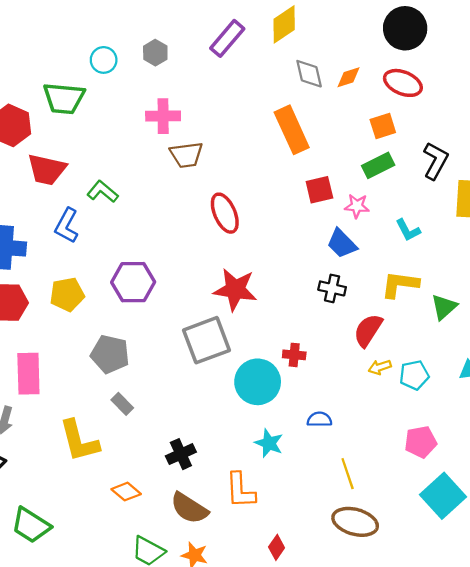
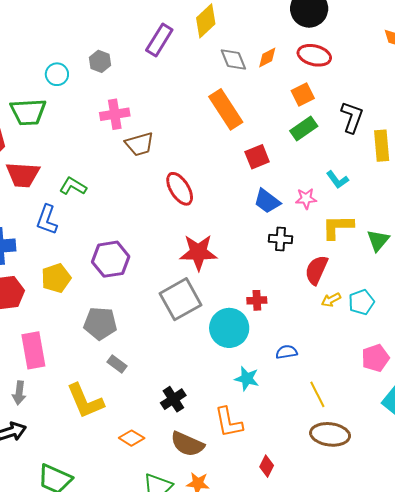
pink star: (357, 206) -> (306, 199), moved
blue trapezoid: (342, 244) -> (267, 201), moved

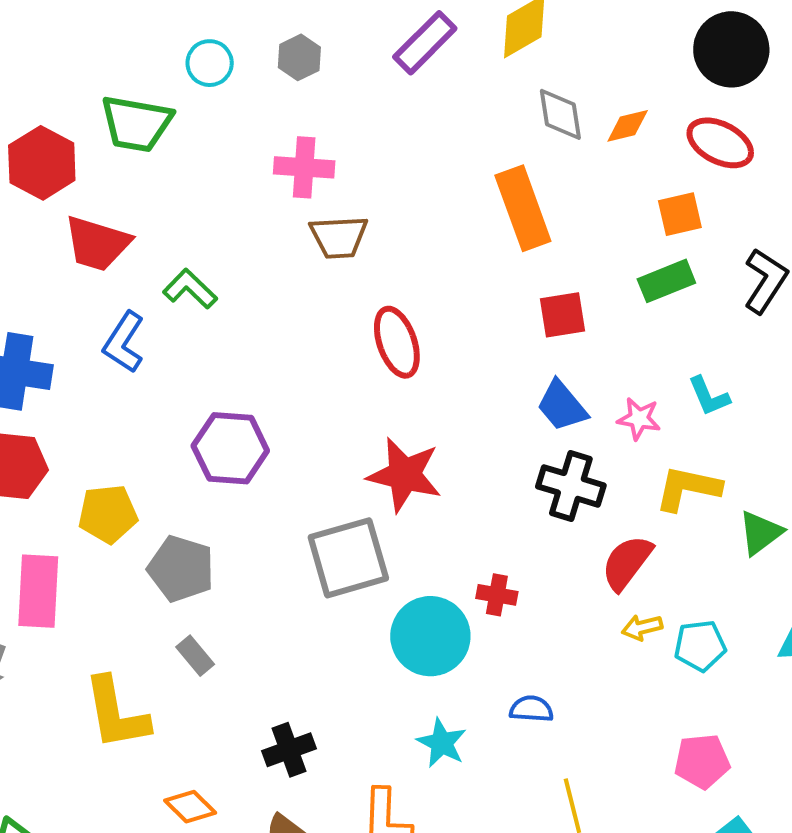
black cross: (280, 239) -> (571, 486), size x1.4
yellow pentagon: (56, 278) -> (108, 514), moved

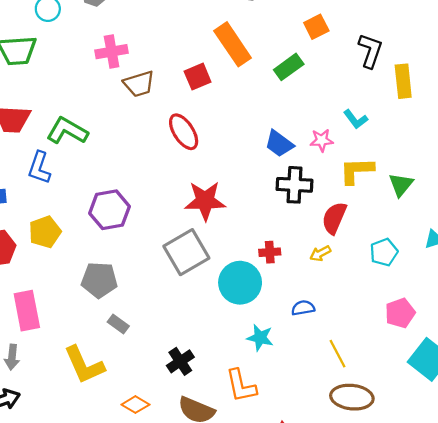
green rectangle: (666, 281) -> (289, 67), moved
green L-shape: (190, 289) -> (67, 131), size x1.4
red square: (563, 315) -> (198, 77), moved
yellow pentagon: (108, 514) -> (45, 232), moved
yellow arrow: (642, 627) -> (320, 253), moved

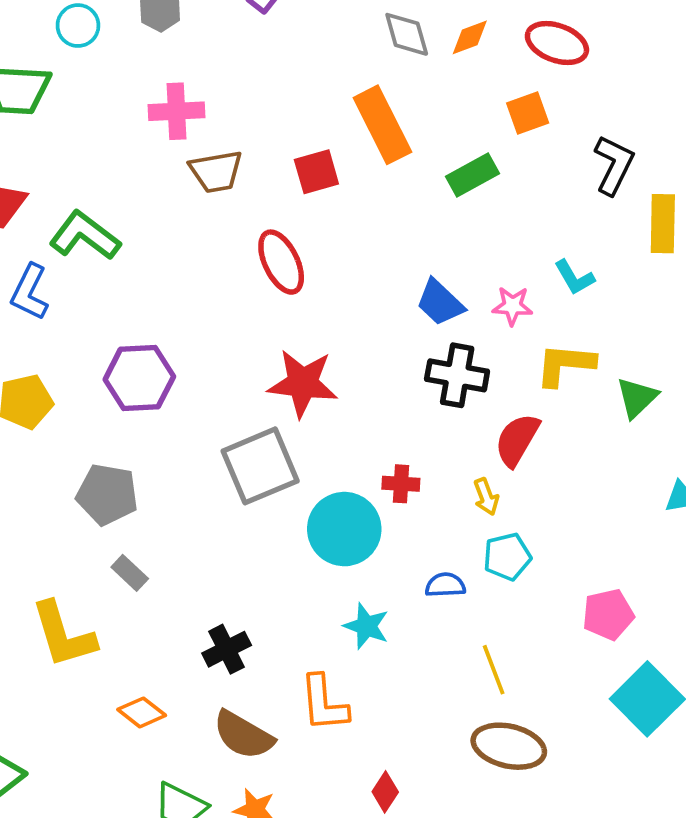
cyan pentagon: (384, 252) -> (507, 557), moved
yellow arrow: (320, 253) -> (486, 497), turned -90

